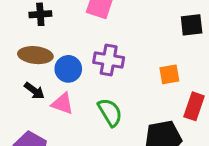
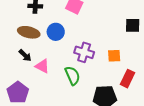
purple cross: (109, 60) -> (84, 52), moved
blue circle: (68, 69) -> (56, 32), moved

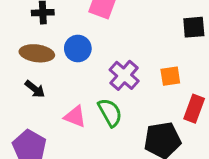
purple cross: (84, 52) -> (124, 75), turned 30
pink triangle: (42, 66) -> (75, 117), moved

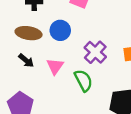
pink triangle: (75, 117) -> (55, 66), moved, turned 42

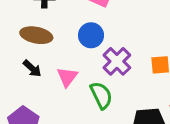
blue circle: (60, 30) -> (91, 35), moved

